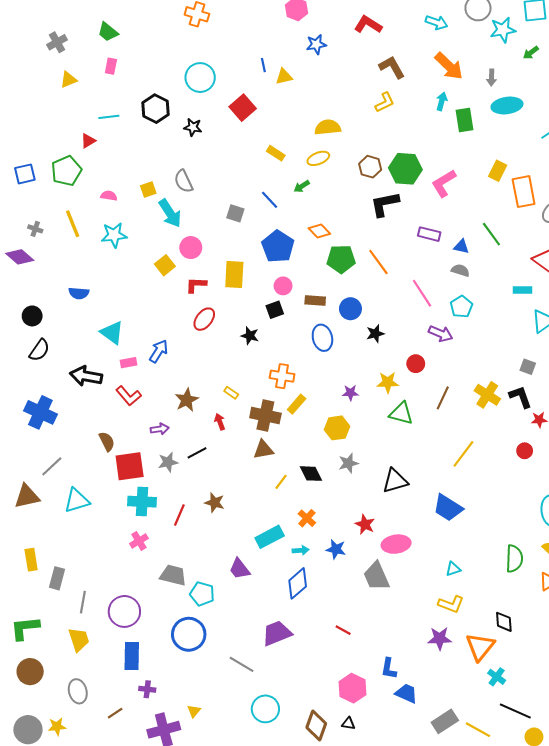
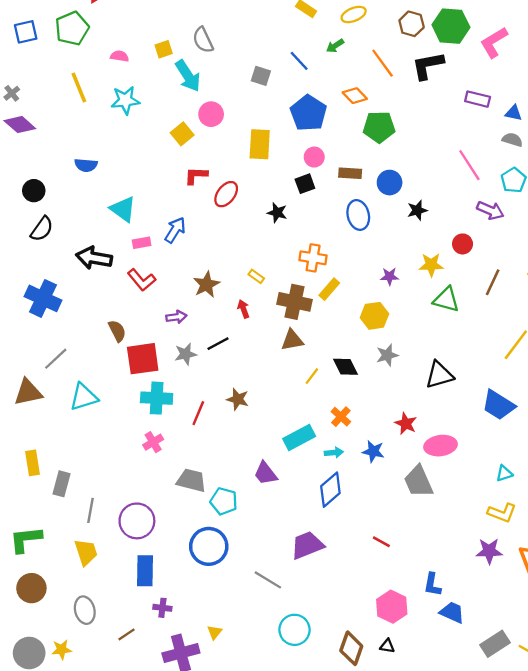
gray cross: (35, 229) -> (12, 93), moved, turned 32
orange line: (378, 262) -> (383, 63), moved
red L-shape: (196, 285) -> (196, 176), moved

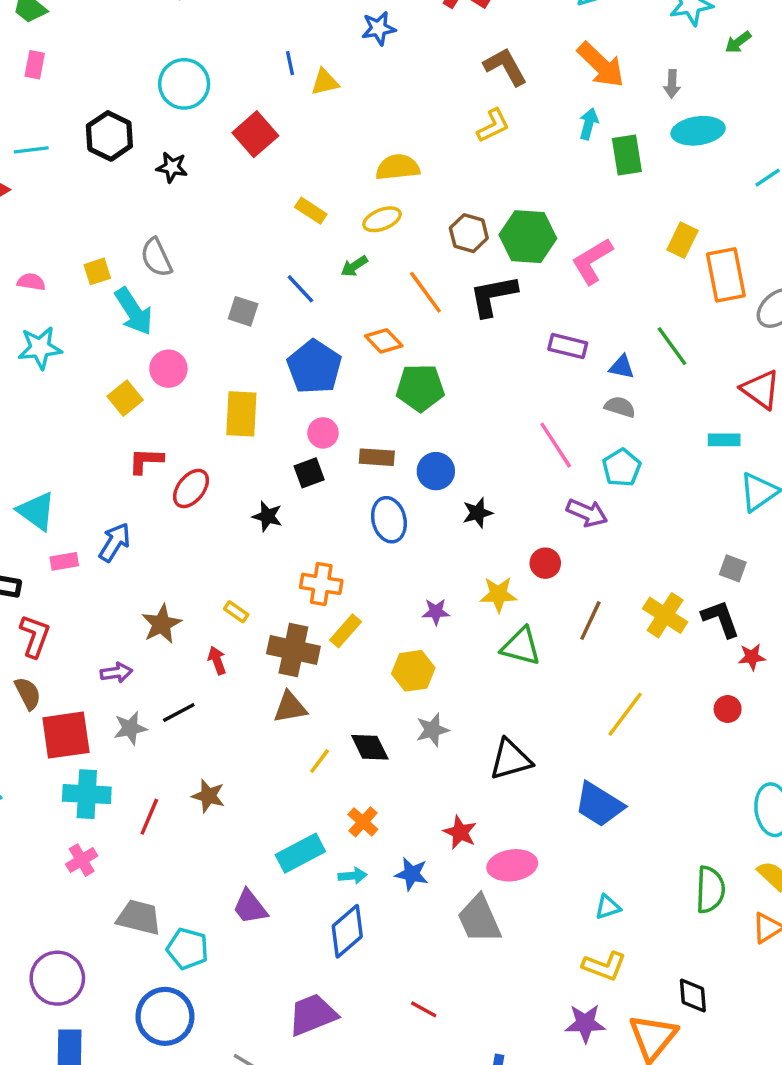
red L-shape: (142, 280) -> (35, 636), moved, turned -120

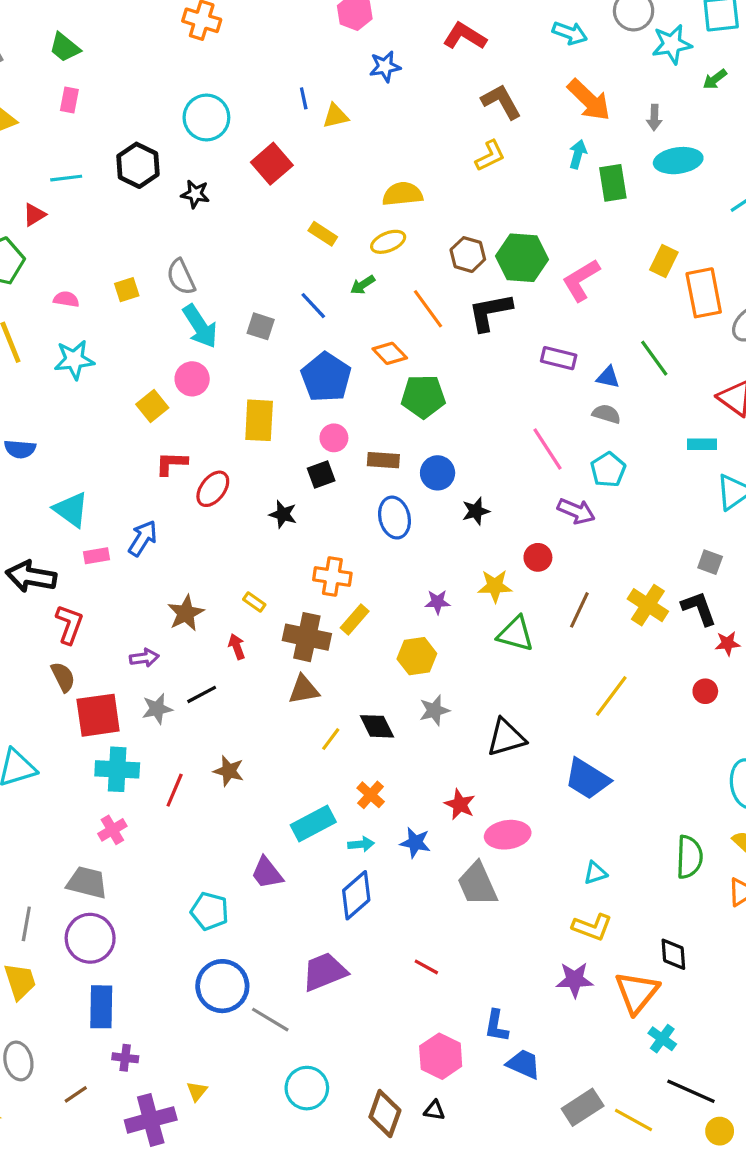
cyan arrow: (134, 311) -> (200, 326), moved
gray trapezoid: (139, 917) -> (87, 882), moved
blue circle: (165, 1016) -> (222, 986), moved

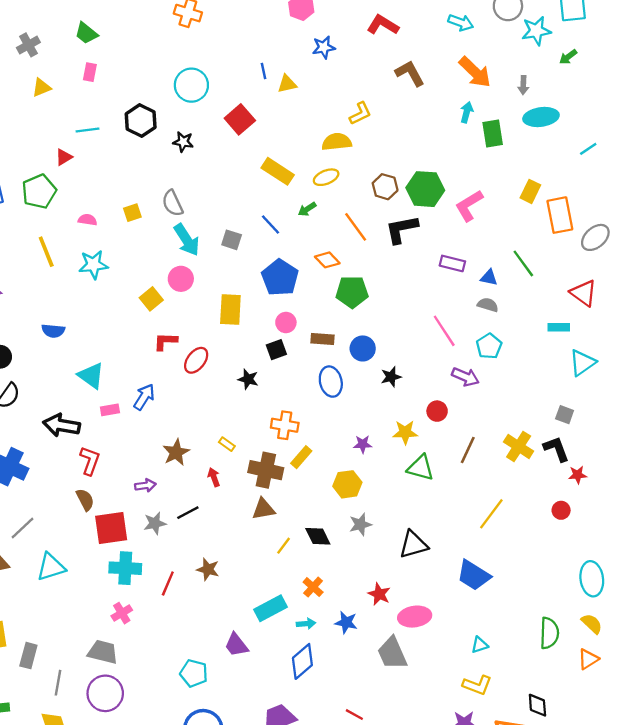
yellow L-shape: (490, 156) -> (360, 113), moved
yellow rectangle: (323, 234) -> (278, 171), size x1.5

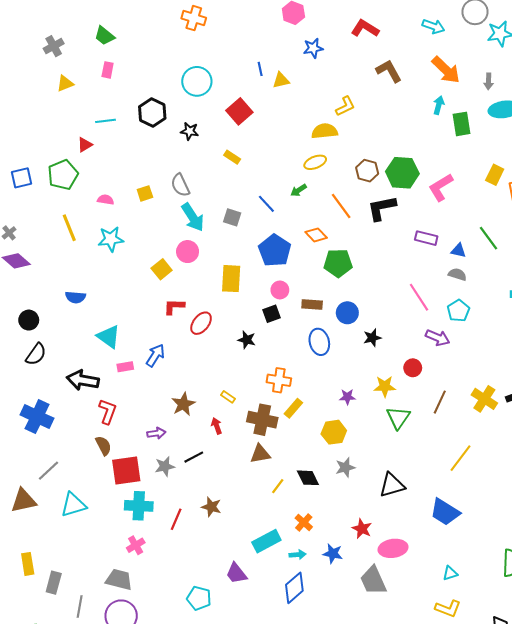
yellow rectangle: (278, 171) -> (232, 157), moved, size x0.6
green triangle: (421, 468) -> (398, 418), turned 50

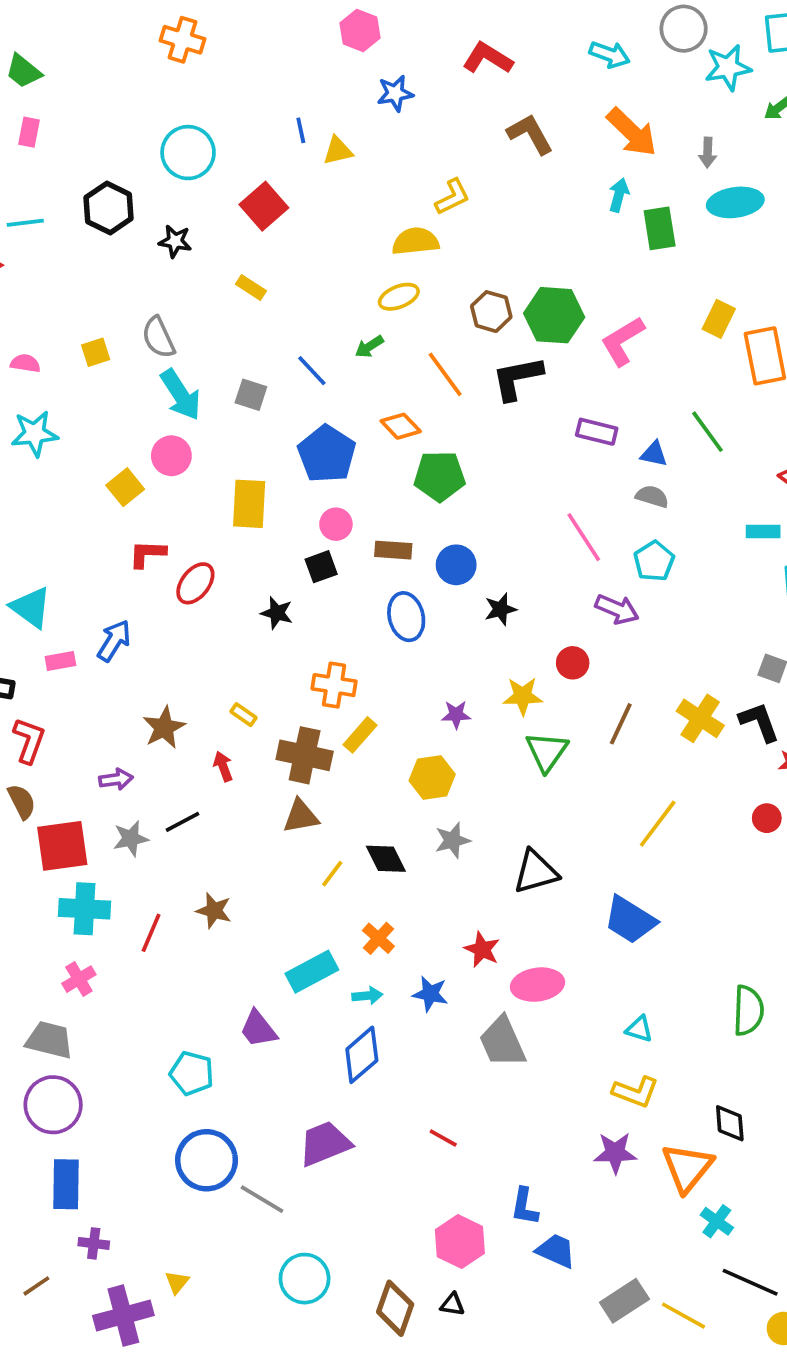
cyan triangle: (450, 573) -> (639, 1029), turned 35

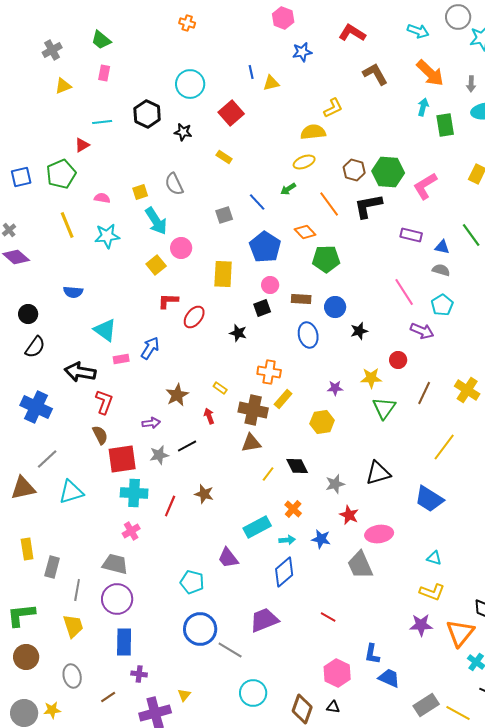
orange cross: (182, 40) -> (187, 23), size x0.7
cyan arrow: (181, 395) -> (156, 221), moved
gray square: (251, 395) -> (224, 215), turned -36
gray star: (452, 840) -> (335, 484), moved

